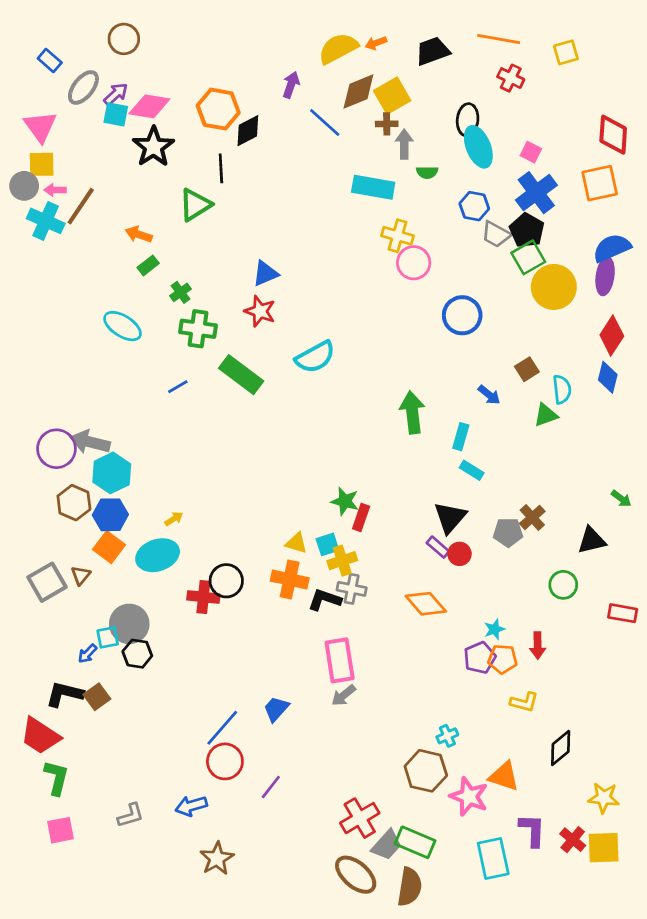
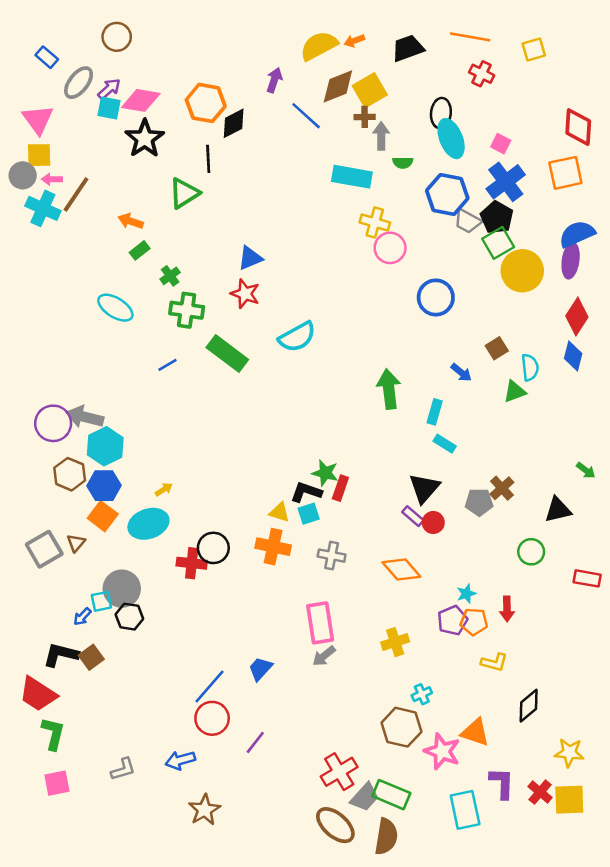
blue hexagon: (474, 206) -> (447, 194), size x1.5
yellow cross: (342, 561) -> (395, 642), moved
black L-shape: (325, 600) -> (306, 492), moved

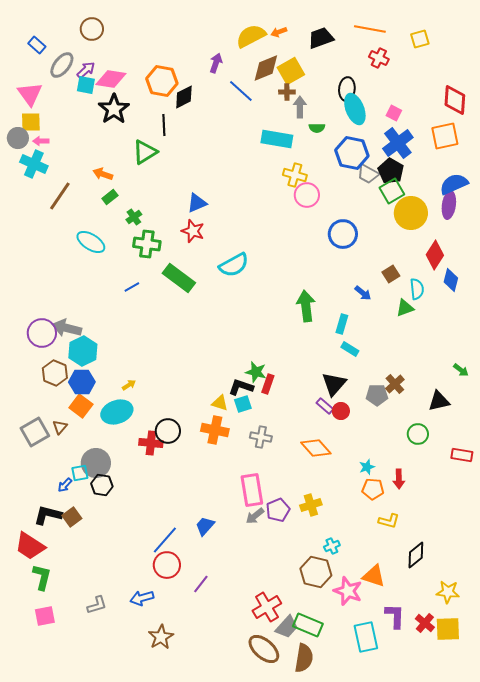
brown line: (76, 194) -> (60, 196), moved
red diamond: (577, 317) -> (435, 255), moved
purple pentagon: (452, 620) -> (278, 510), moved

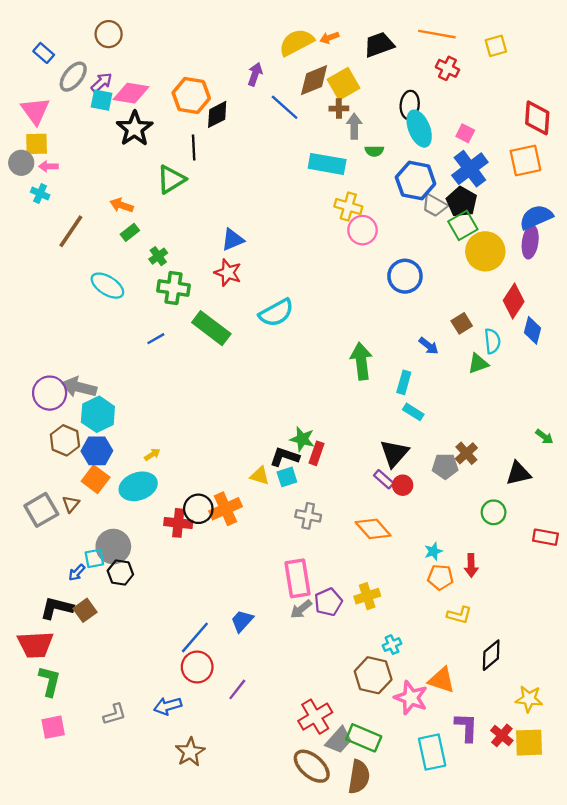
cyan cross: (34, 164) -> (40, 193), size x0.6
orange cross: (215, 430) -> (225, 509), moved, turned -36
red trapezoid: (30, 546) -> (35, 645), turned -36

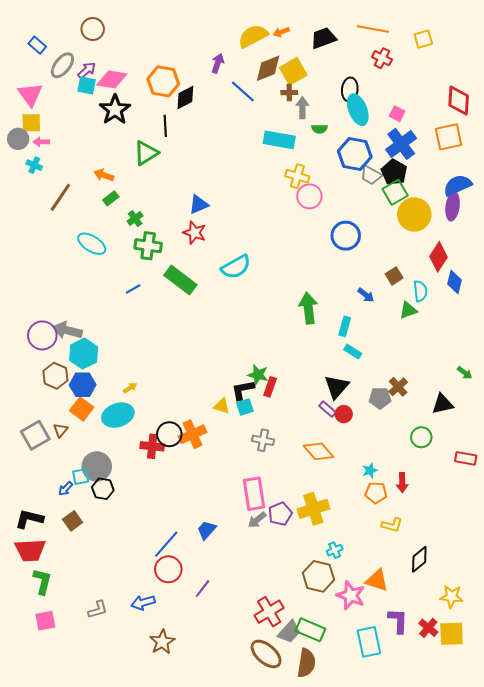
black L-shape: (285, 457) -> (243, 390), turned -30
yellow cross: (367, 596) -> (313, 509), size x1.4
black L-shape: (57, 608) -> (29, 519), moved

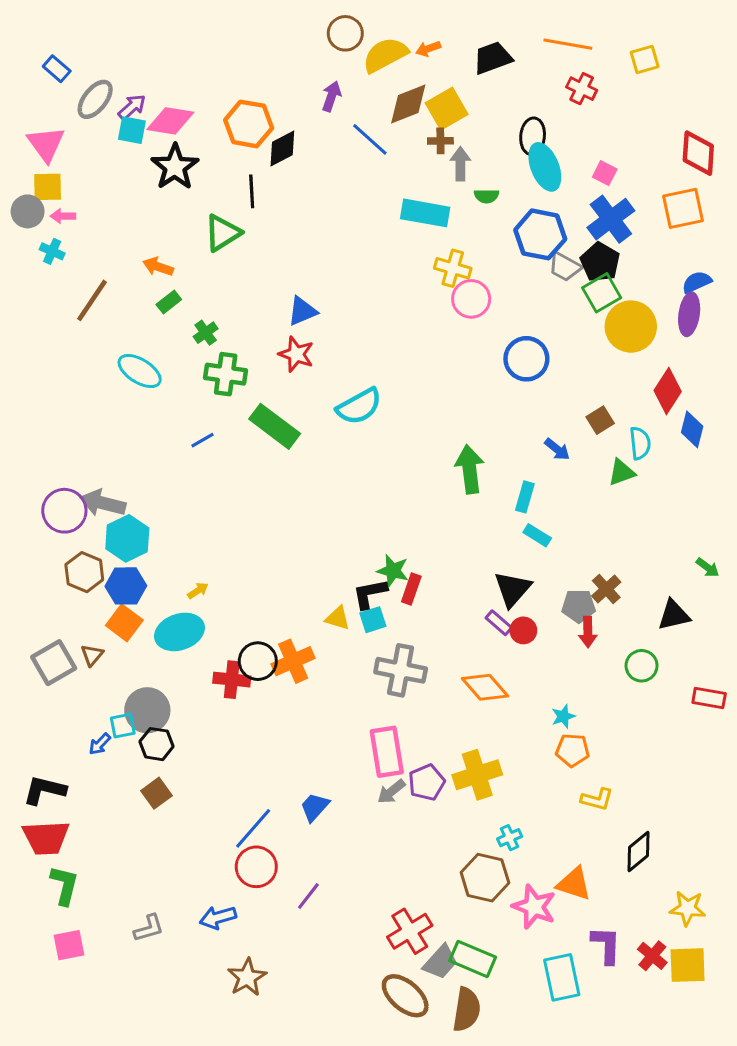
brown circle: (93, 29) -> (345, 33), moved
blue semicircle: (458, 185) -> (697, 282), size x0.7
gray cross: (263, 440) -> (401, 670), size x1.5
red arrow: (402, 483) -> (588, 632), moved
brown square: (73, 521) -> (156, 793), moved

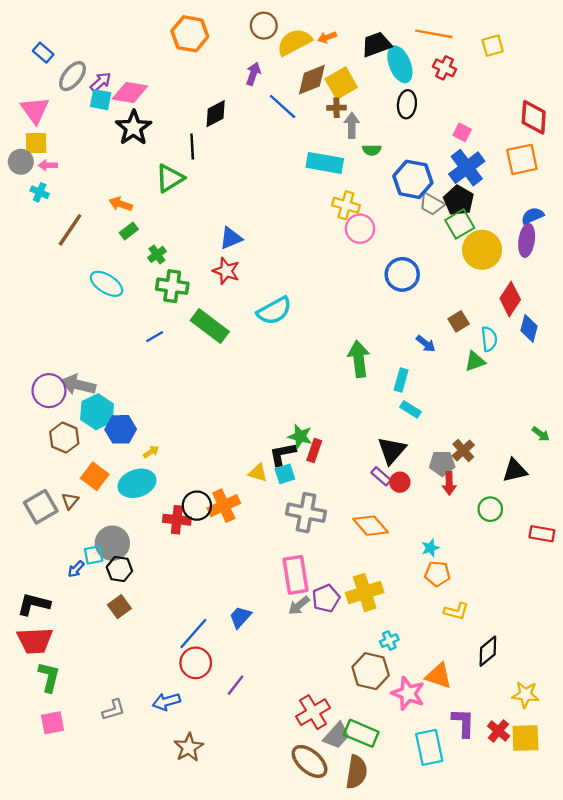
orange hexagon: (249, 124) -> (190, 34), moved
cyan ellipse: (545, 167) -> (400, 64), moved
blue hexagon: (126, 586) -> (121, 429), moved

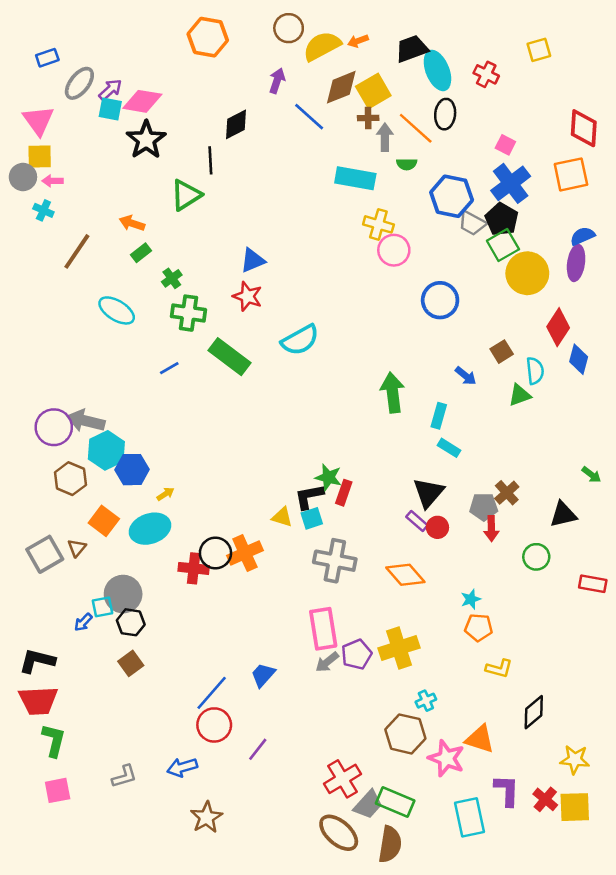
orange line: (434, 34) -> (416, 128), moved, turned 32
blue rectangle: (43, 53) -> (47, 58), turned -60

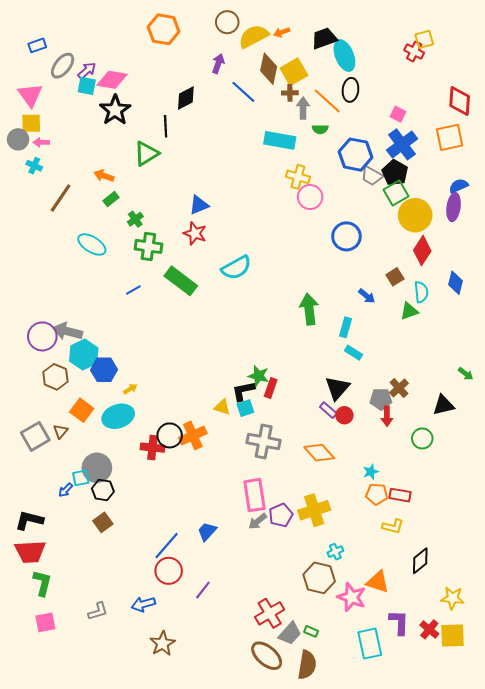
red cross: (486, 74) -> (414, 51), moved
brown diamond: (341, 87) -> (269, 69), turned -56
red diamond: (558, 327) -> (422, 251), moved
red rectangle: (593, 584) -> (400, 495), moved
green rectangle: (395, 802) -> (311, 631), size x0.5

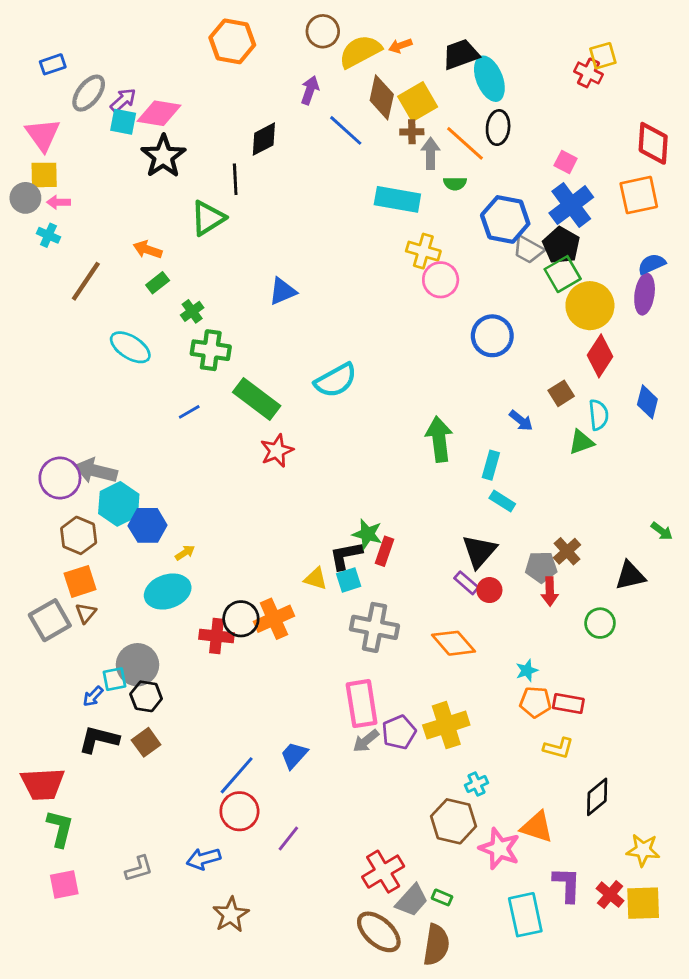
red star: (195, 233) -> (277, 451), moved, turned 30
orange square: (82, 410) -> (80, 581), moved, turned 35
black L-shape: (29, 520) -> (99, 739), moved

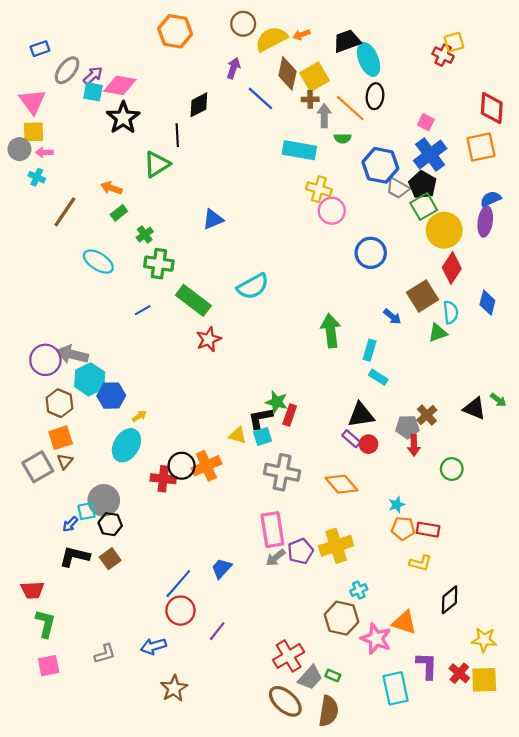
brown square: (561, 393) -> (423, 296), size x1.6
black triangle: (479, 551) -> (361, 415), turned 40
black triangle: (630, 576) -> (474, 408), moved, turned 35
cyan ellipse: (168, 591) -> (126, 445), turned -40
red trapezoid: (43, 784) -> (32, 590), size x0.7

